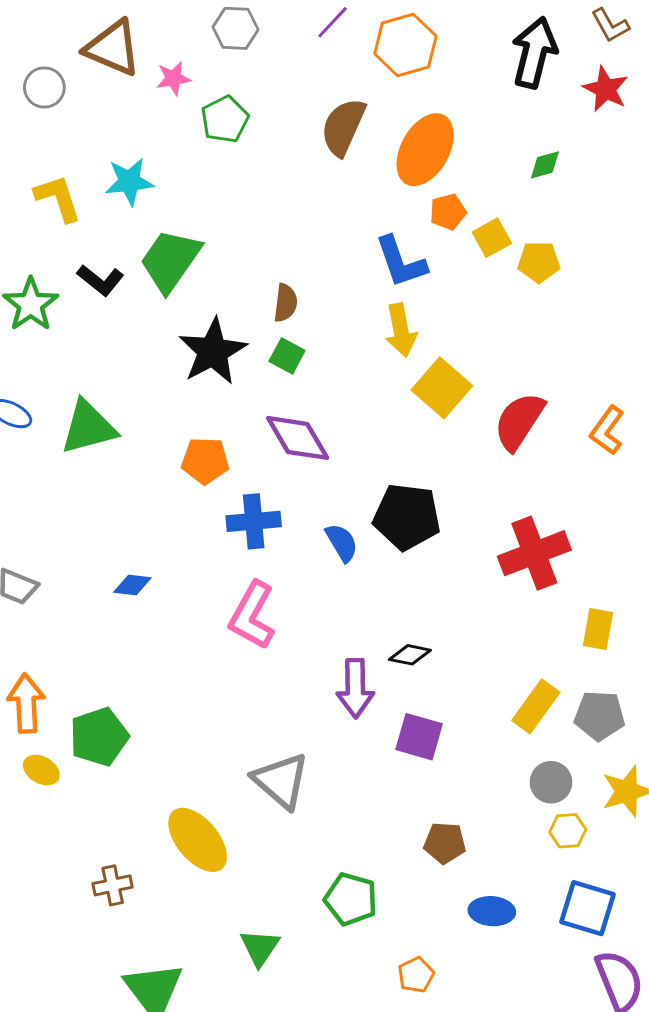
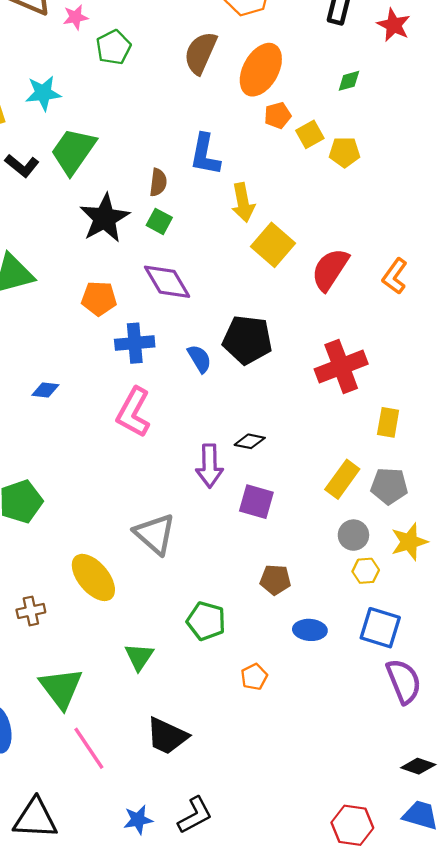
blue L-shape: (401, 262) -> (205, 154), moved, turned 30

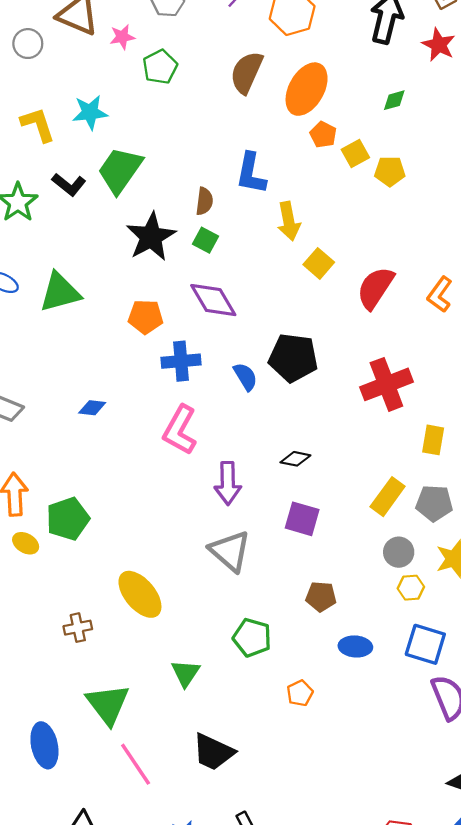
orange pentagon: (278, 115) -> (323, 135), turned -30
yellow square: (273, 245) -> (319, 263), size x0.7
purple arrow: (209, 466) -> (228, 483), moved
gray triangle: (155, 534) -> (230, 551), moved

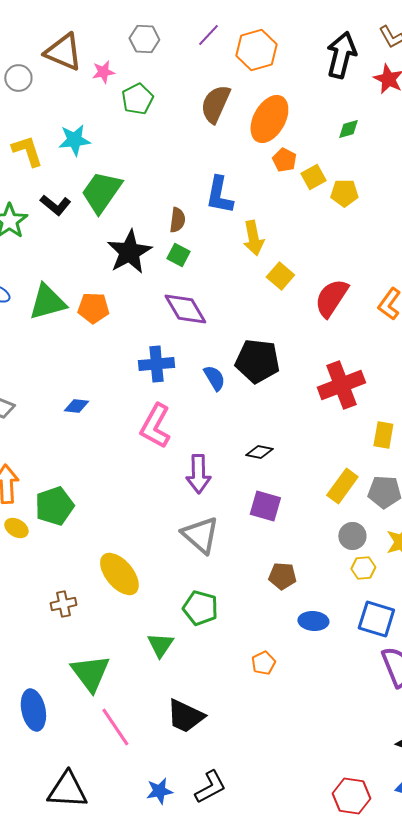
orange pentagon: (146, 317) -> (93, 308), moved
green pentagon: (252, 638) -> (200, 608), moved

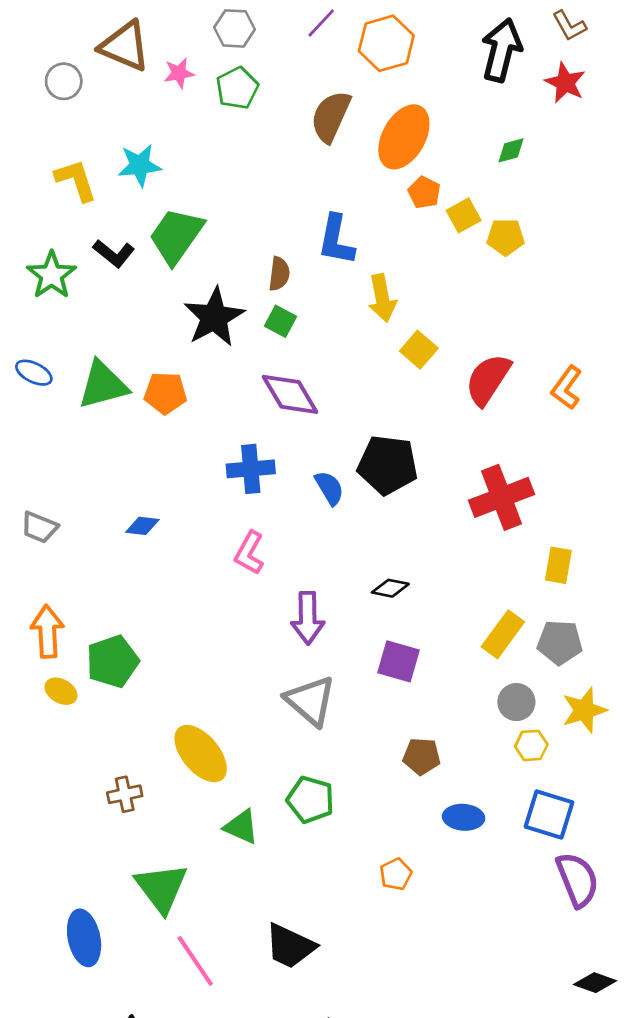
green pentagon: (137, 99) -> (237, 88), moved
pink L-shape: (155, 426) -> (249, 553), size x0.7
green triangle: (160, 645) -> (241, 827), moved, turned -40

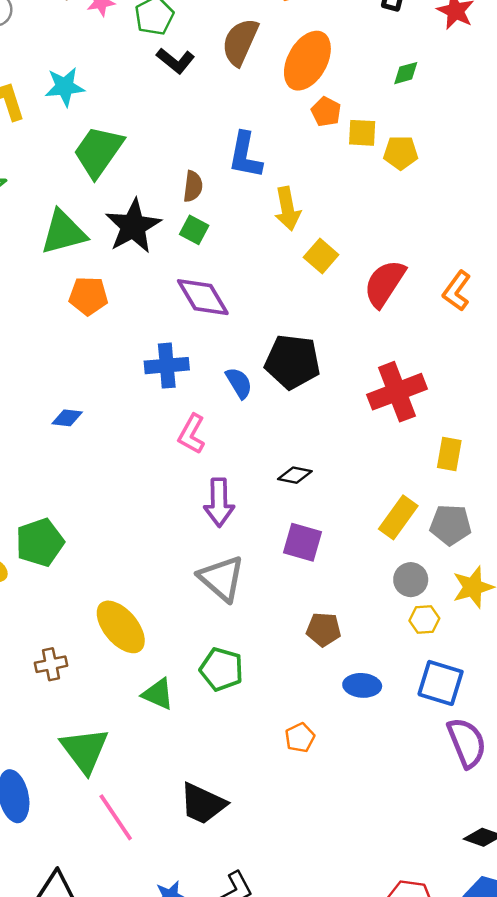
yellow square: (464, 215) -> (362, 133), turned 32
black L-shape: (114, 253) -> (175, 61), moved
green triangle: (103, 385) -> (63, 232), moved
pink L-shape: (249, 553) -> (192, 434), moved

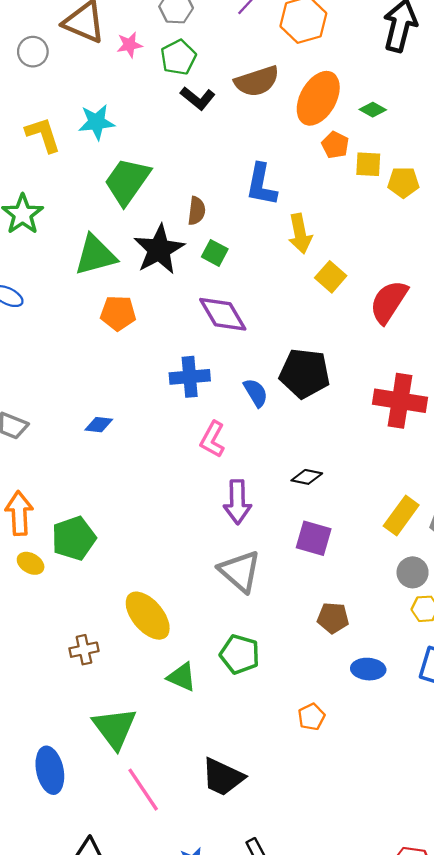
brown semicircle: (240, 42) -> (257, 81), turned -132
green diamond: (406, 73) -> (373, 110), moved, turned 45
brown semicircle: (193, 186) -> (197, 211), moved
red cross: (397, 392) -> (400, 401), turned 30

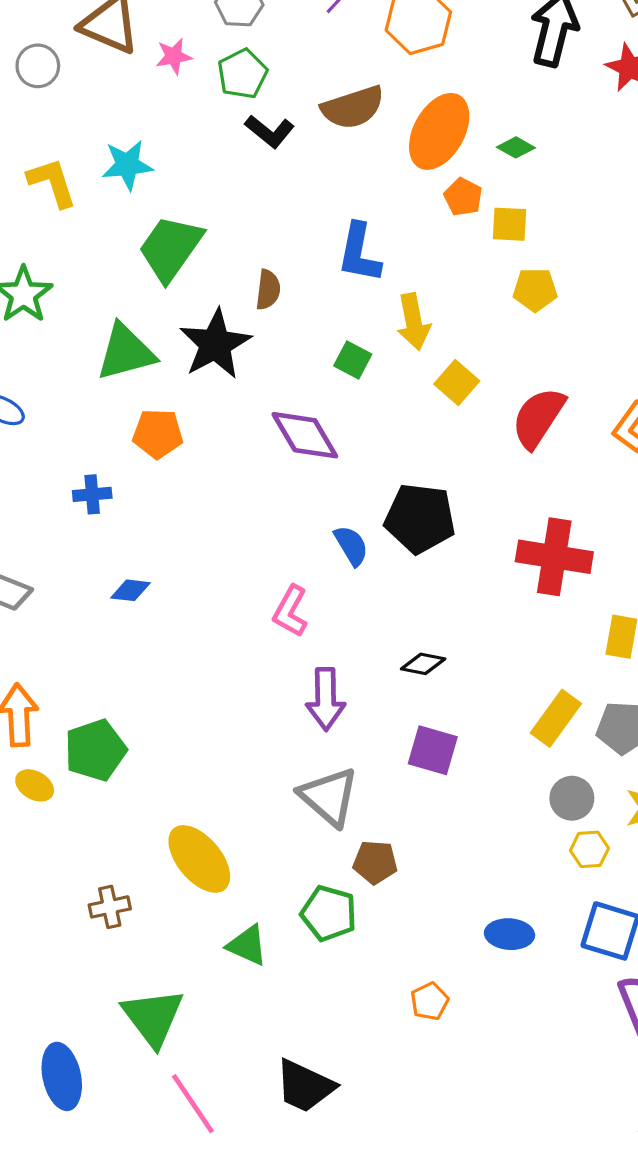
yellow pentagon: (403, 182) -> (535, 290), moved
green square: (215, 253) -> (353, 360), moved
blue cross: (190, 377) -> (92, 494), moved, size x0.7
brown pentagon: (333, 618) -> (375, 862), moved

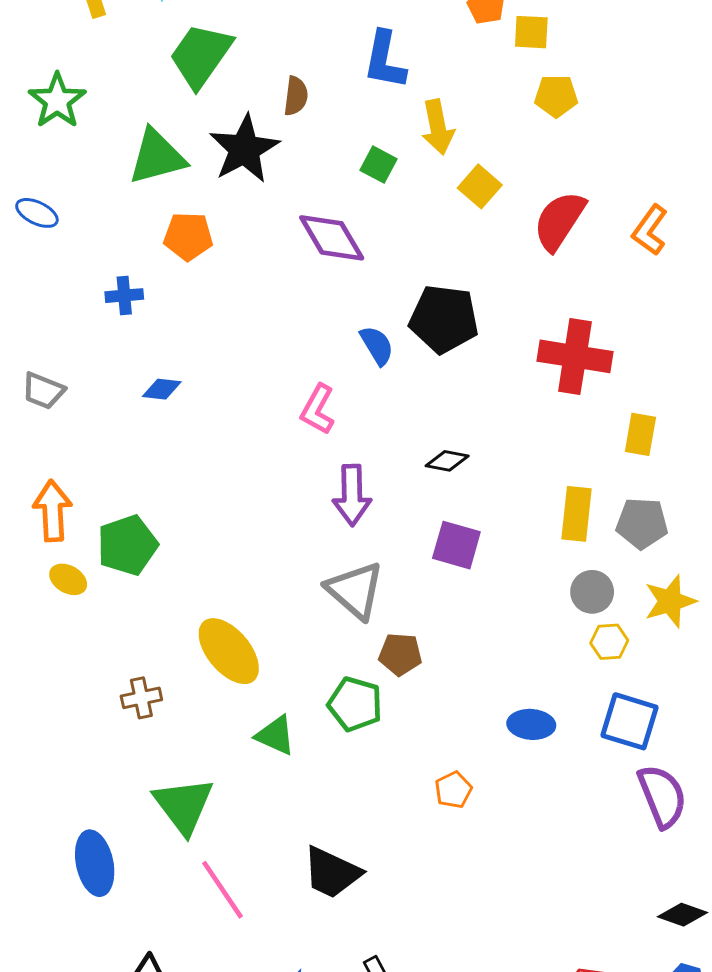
yellow rectangle: (556, 718) -> (576, 514), turned -30

